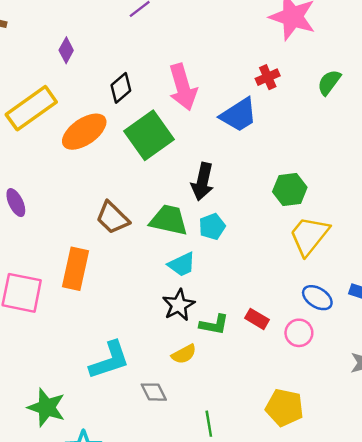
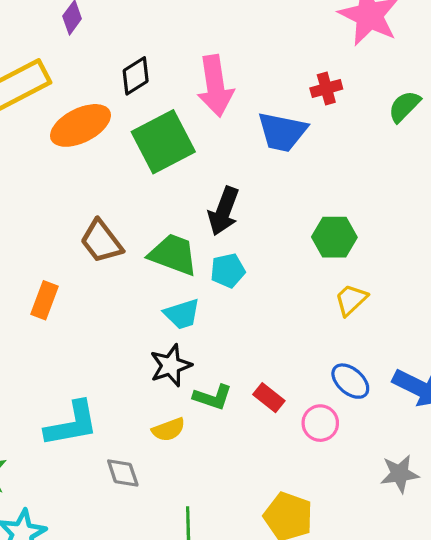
blue trapezoid: (239, 115) -> (282, 132), turned 36
yellow trapezoid: (309, 236) -> (351, 300), size x0.6
orange rectangle: (76, 269) -> (45, 300), size x0.7

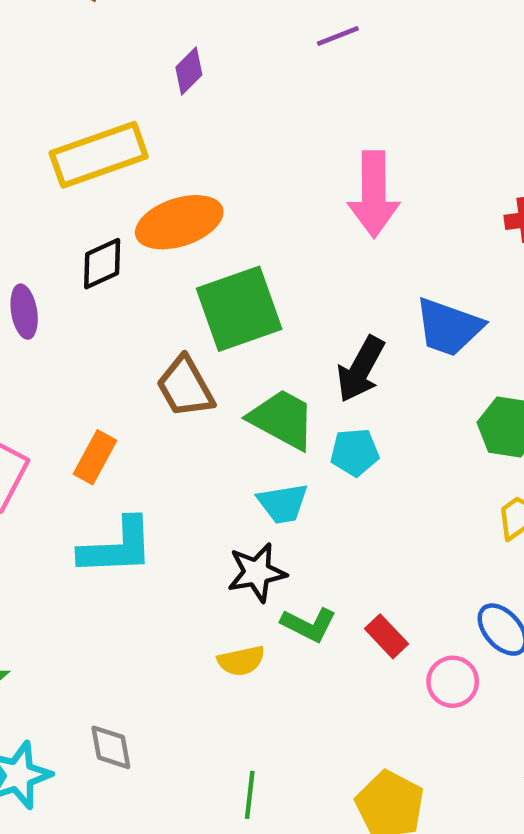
black diamond: (136, 76) -> (102, 264), moved
blue trapezoid: (282, 132) -> (449, 327), moved
green square: (163, 142) -> (239, 309), moved
cyan L-shape: (72, 424) -> (117, 547), moved
gray diamond: (123, 473) -> (111, 747), moved

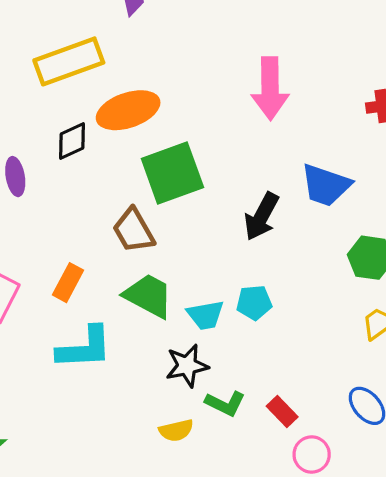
green trapezoid: (282, 419) -> (149, 296), moved
cyan pentagon: (355, 452) -> (254, 303), moved
pink circle: (453, 682) -> (312, 454), moved

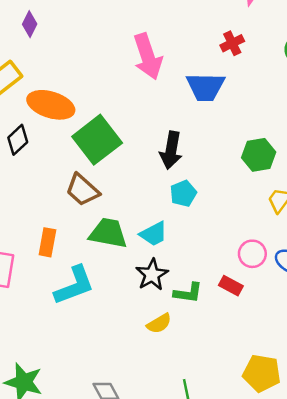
orange ellipse: (128, 110) -> (51, 105), turned 54
blue trapezoid: (326, 185) -> (205, 87), moved
cyan pentagon: (254, 303) -> (183, 193), moved
pink circle: (312, 454) -> (252, 254), moved

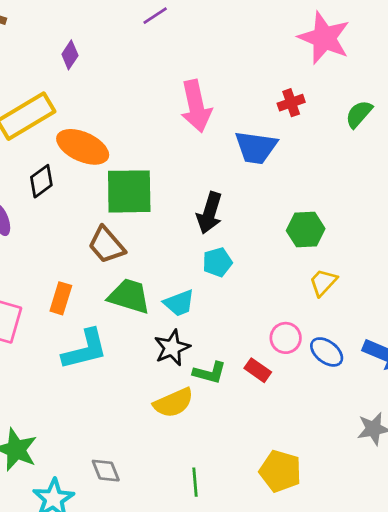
green square: (97, 140) -> (129, 191), turned 30
yellow semicircle: (159, 324) -> (173, 403), size x1.4

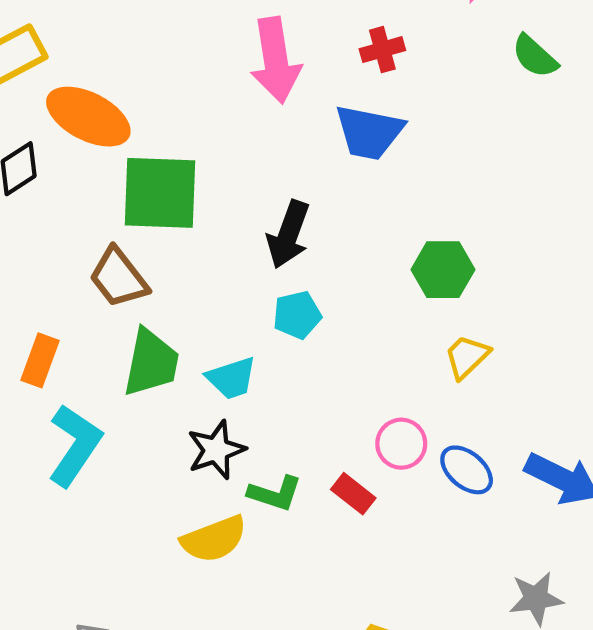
red cross: (291, 103) -> (382, 50), moved
green semicircle: (359, 114) -> (535, 56), moved, turned -92
green trapezoid: (129, 296) -> (151, 363), turned 81
cyan L-shape: (85, 349) -> (75, 445), turned -45

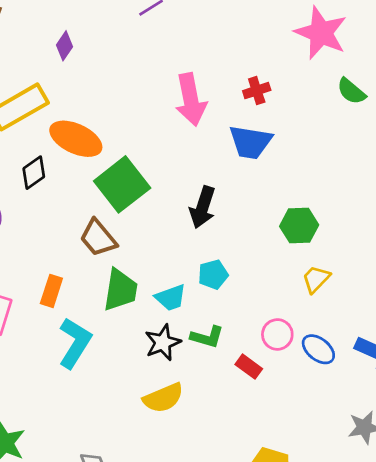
green square: (160, 193) -> (122, 184), turned -38
cyan pentagon: (297, 315) -> (213, 275), moved
green L-shape: (275, 493) -> (207, 337), moved

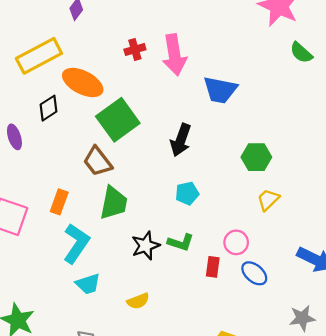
red cross: (257, 91) -> (135, 49), moved
cyan trapezoid: (171, 298) -> (88, 284), moved
blue ellipse: (318, 349) -> (254, 273), moved
red rectangle: (249, 367) -> (213, 267), turned 60
yellow semicircle: (163, 398) -> (138, 301), moved, size x0.7

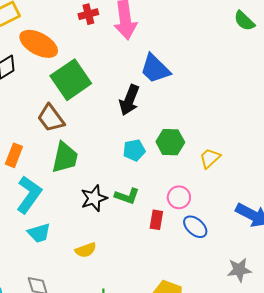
blue trapezoid: (220, 90) -> (155, 69), moved, turned 32
green hexagon: (256, 157) -> (170, 142), moved

